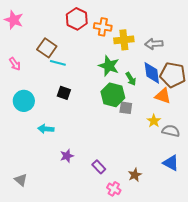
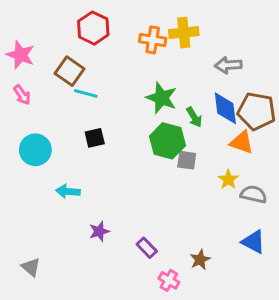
red hexagon: (77, 19) -> (93, 28), moved
pink star: (14, 20) -> (20, 55), moved
yellow cross: (124, 40) -> (184, 33), moved
black square: (64, 93) -> (95, 138), turned -32

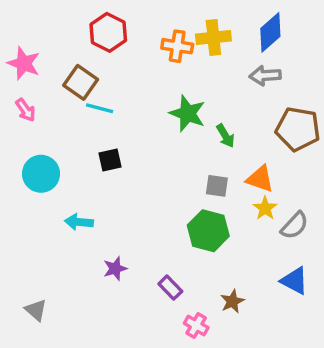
blue diamond: (225, 108) -> (270, 32), moved, turned 56
green hexagon: (167, 141) -> (208, 231), moved
orange triangle: (242, 142) -> (260, 179), moved
gray semicircle: (254, 194) -> (294, 225), turned 120

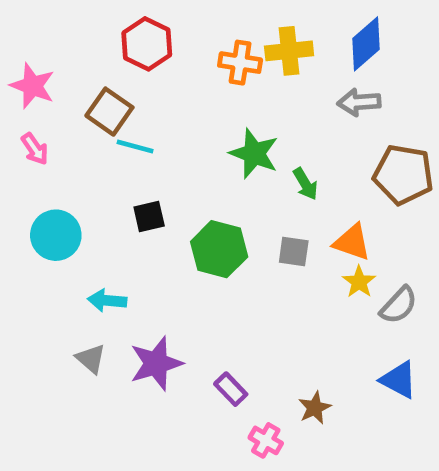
green hexagon: (208, 231) -> (219, 249), moved
purple star: (115, 269) -> (156, 363), size x1.6
gray triangle: (36, 310) -> (91, 359), moved

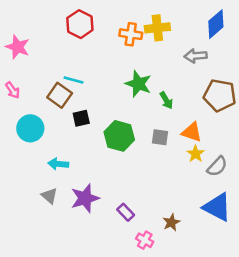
blue diamond: (366, 44) -> (216, 24), moved
brown square: (109, 112) -> (60, 95), moved
pink arrow: (35, 149) -> (12, 90), moved
blue triangle: (399, 380) -> (217, 207), size x1.4

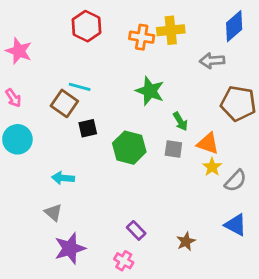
green arrow: (166, 100) -> (180, 121), moved
cyan circle: (30, 128) -> (17, 139), moved
purple star: (85, 198) -> (70, 248), moved
blue triangle: (217, 207) -> (236, 225), size x0.7
pink cross: (145, 240) -> (124, 261), moved

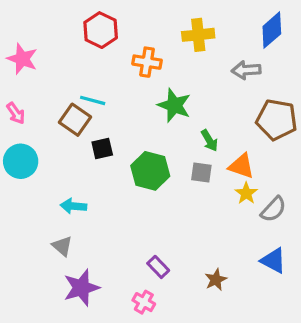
orange cross: (142, 37) -> (147, 62), moved

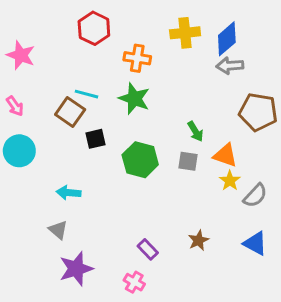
blue diamond: (272, 30) -> (227, 39), moved
green star: (174, 105) -> (134, 99), moved
brown star: (216, 280) -> (198, 240), moved

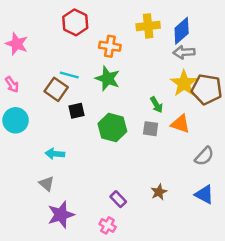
yellow star: (230, 181) -> (184, 83), moved, size x1.6

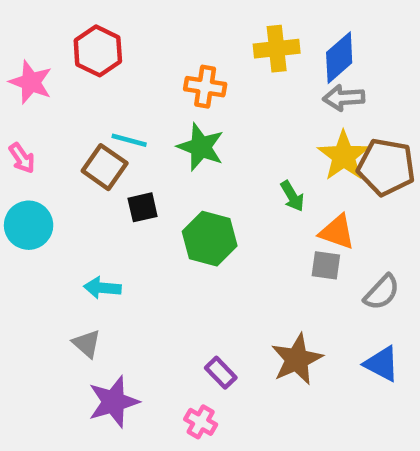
red hexagon: (75, 22) -> (98, 51), moved
gray square: (151, 129) -> (326, 265), moved
brown star: (159, 192) -> (297, 359), size x1.6

